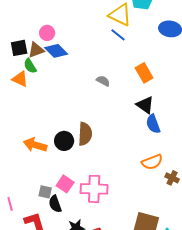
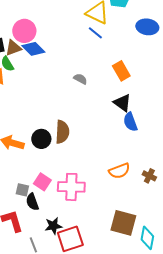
pink circle: (47, 33) -> (24, 31), size x1.5
orange semicircle: (152, 162) -> (119, 171), moved

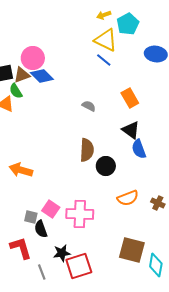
brown semicircle: (62, 132) -> (87, 150), moved
black circle: (41, 139) -> (106, 166), moved

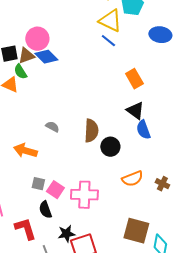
gray semicircle: (89, 106) -> (52, 127), moved
gray square: (31, 217) -> (38, 184), moved

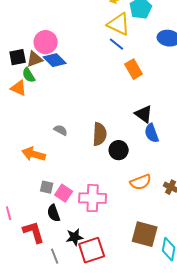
orange rectangle: (134, 79) -> (134, 69), moved

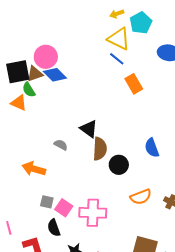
black square: (18, 57) -> (18, 72), size x1.4
black triangle: (144, 114) -> (89, 129), moved

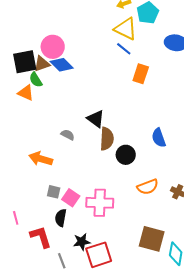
orange rectangle: (134, 84) -> (141, 74), turned 48
black semicircle: (54, 228) -> (61, 218), turned 30

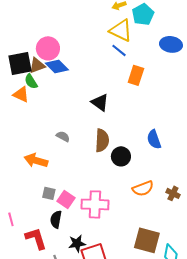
black triangle: (96, 119) -> (100, 102), moved

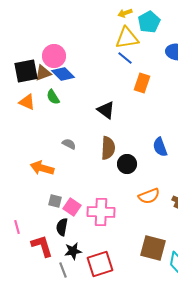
yellow triangle: (121, 30) -> (127, 38), turned -35
green semicircle: (31, 81) -> (53, 97), moved
black star: (77, 243) -> (73, 251), moved

